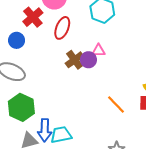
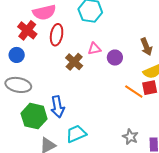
purple circle: (88, 60) -> (115, 58), moved
orange line: (116, 105) -> (134, 91), moved
blue arrow: (45, 130) -> (58, 107), moved

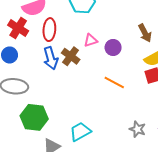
orange line: (134, 91) -> (114, 83), moved
blue arrow: (58, 107) -> (51, 58), moved

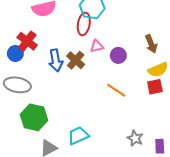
red cross: (18, 28) -> (27, 41), moved
red ellipse: (49, 30) -> (84, 24), moved

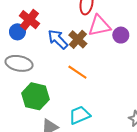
pink triangle: (97, 46) -> (99, 26), size x1.6
blue arrow: (56, 60) -> (58, 39), turned 145
orange line: (116, 90) -> (77, 72), moved

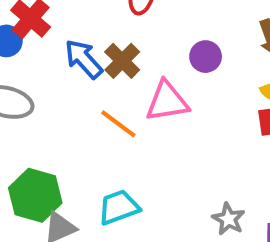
pink triangle: (99, 26) -> (167, 101), moved
green hexagon: (35, 96) -> (35, 195), moved

